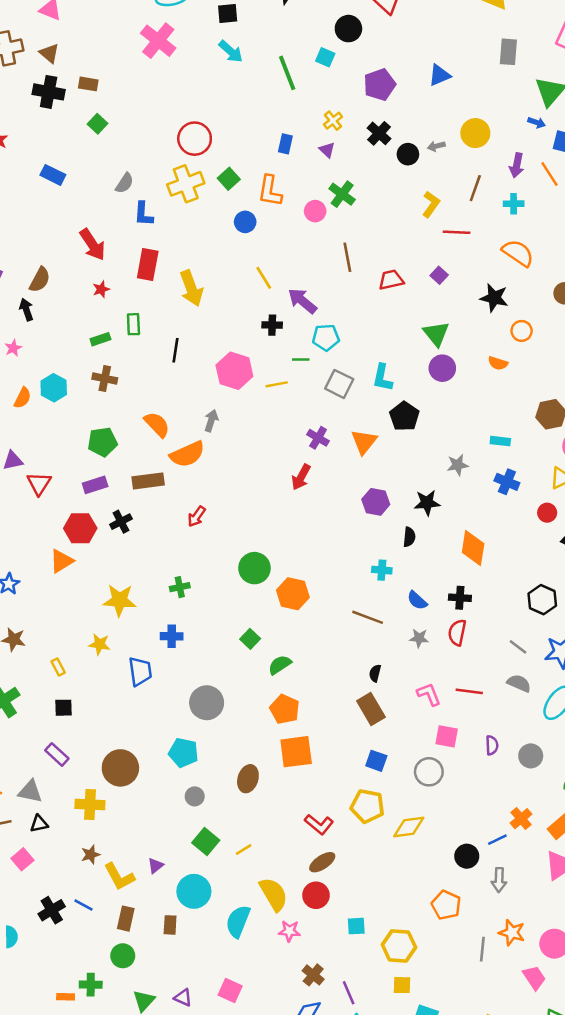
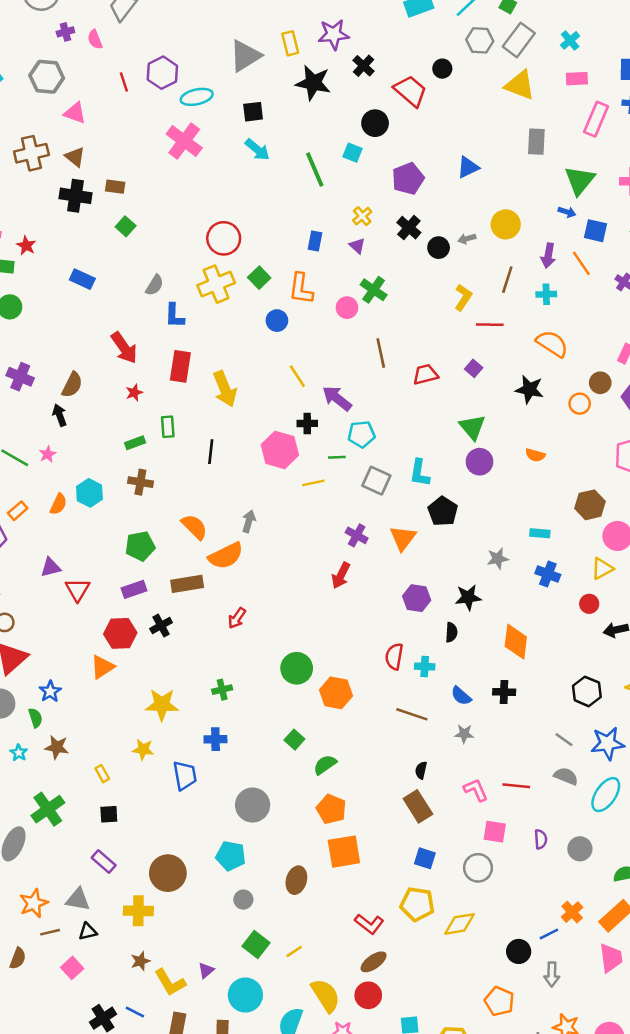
orange circle: (522, 331) -> (580, 404), moved
pink hexagon: (234, 371) -> (280, 450), moved
red semicircle: (457, 632) -> (394, 656), moved

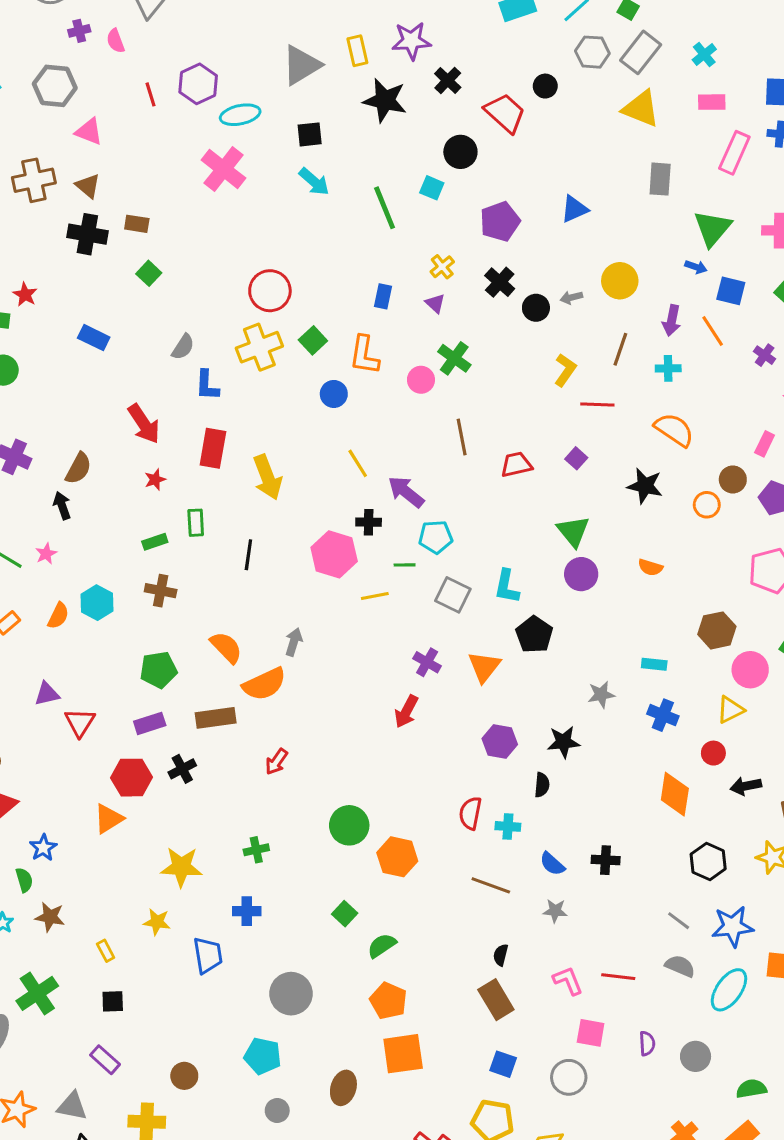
orange diamond: (516, 642) -> (675, 794), moved
brown circle: (168, 873) -> (184, 1076), size x0.6

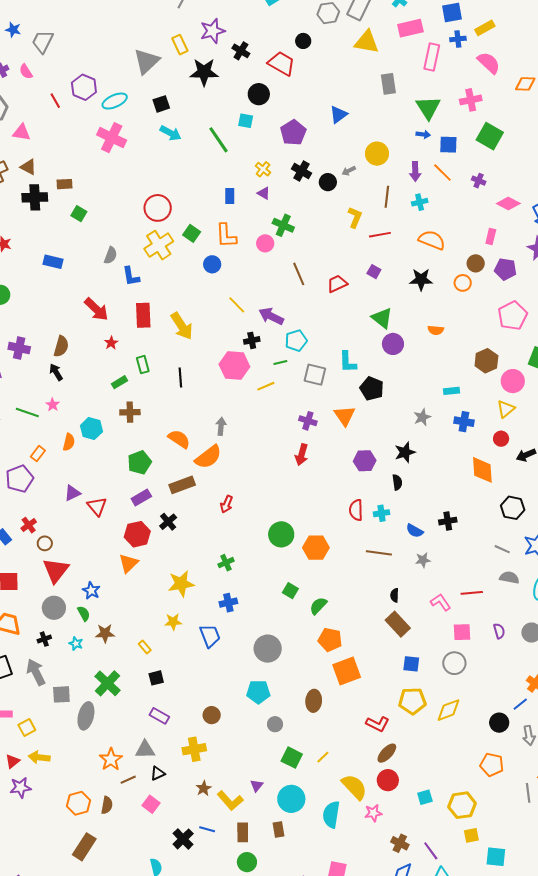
pink rectangle: (712, 102) -> (410, 28), size x1.4

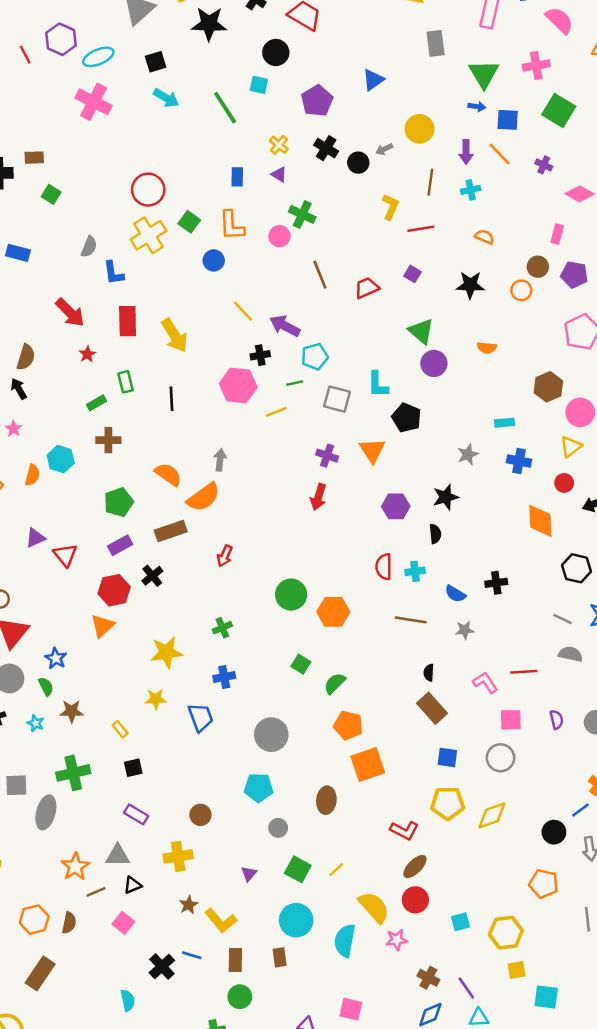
orange semicircle: (432, 240) -> (485, 237), size x0.6
green cross: (108, 683) -> (73, 773), turned 32
purple triangle: (257, 786) -> (249, 874), moved

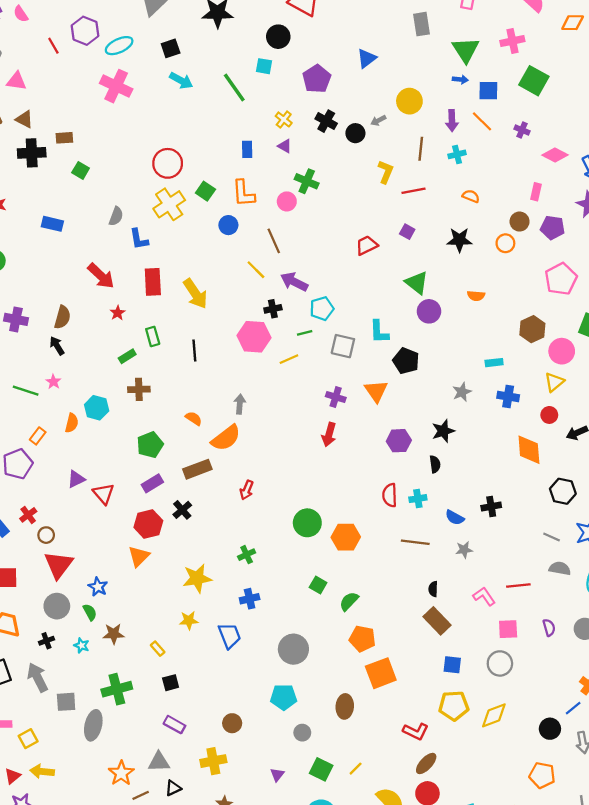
brown line: (320, 275) -> (274, 241), moved
orange semicircle: (168, 474) -> (194, 418), size x0.7

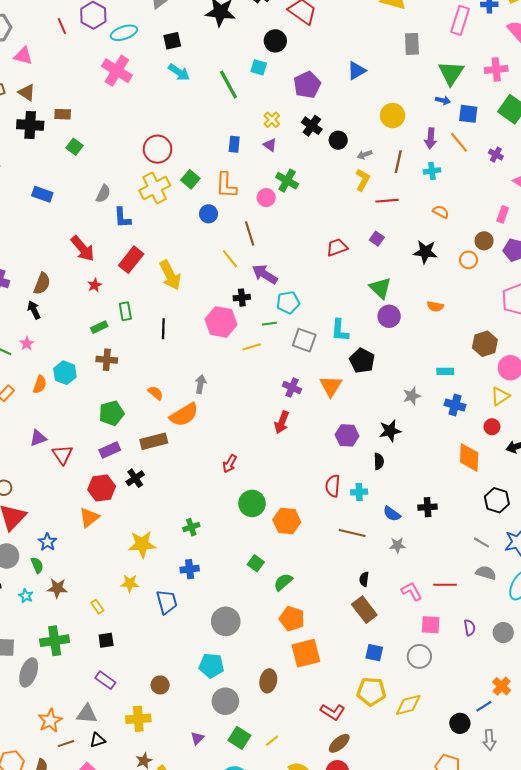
gray arrow: (378, 120) -> (365, 155), moved
red rectangle: (153, 282) -> (131, 260), turned 35
red arrow: (247, 490) -> (230, 464), moved
gray circle: (302, 733) -> (225, 701), size x1.6

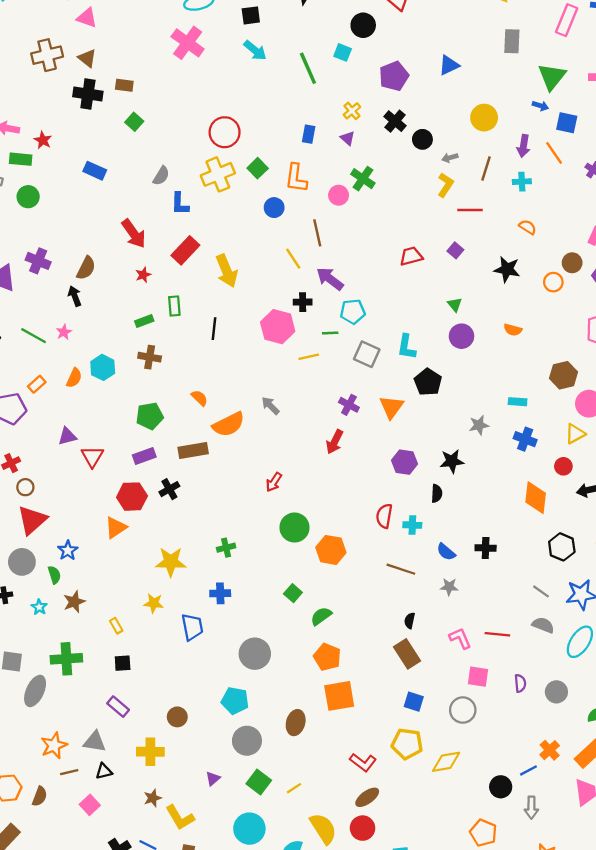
green triangle: (380, 288) -> (455, 305), size x0.6
gray arrow: (201, 384) -> (270, 406), moved, turned -60
brown star: (57, 588) -> (74, 602), turned -30

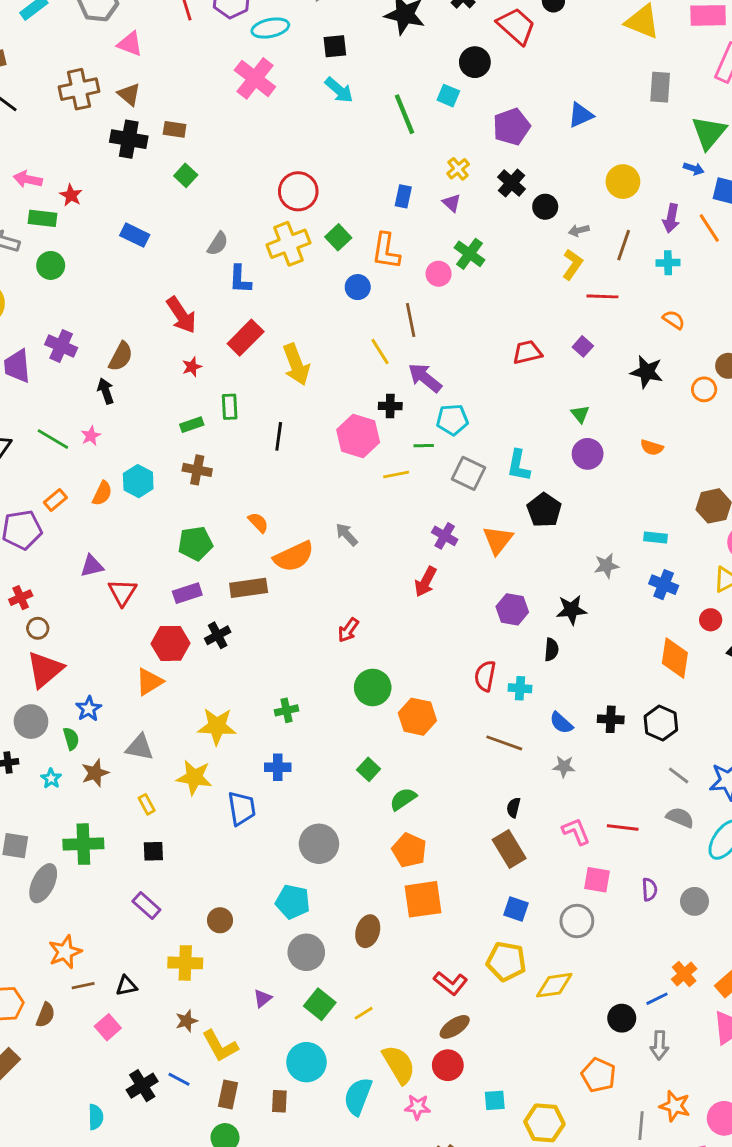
black hexagon: (562, 547) -> (661, 723), moved
yellow star: (154, 603) -> (194, 777), size x1.4
gray triangle: (95, 742) -> (140, 747), moved

